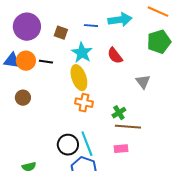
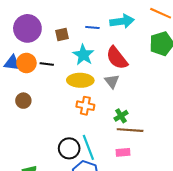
brown square: (61, 33) -> (62, 35), turned -32
red semicircle: (115, 56) -> (117, 58), size x1.4
yellow ellipse: (79, 78) -> (80, 80), turned -70
gray triangle: (143, 82) -> (112, 81), moved

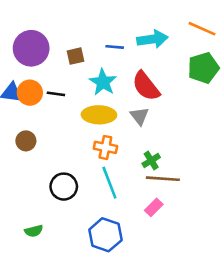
cyan line: (88, 147) -> (109, 183), moved
black circle: (69, 148) -> (64, 187), moved
pink rectangle: (123, 152) -> (154, 207), turned -40

